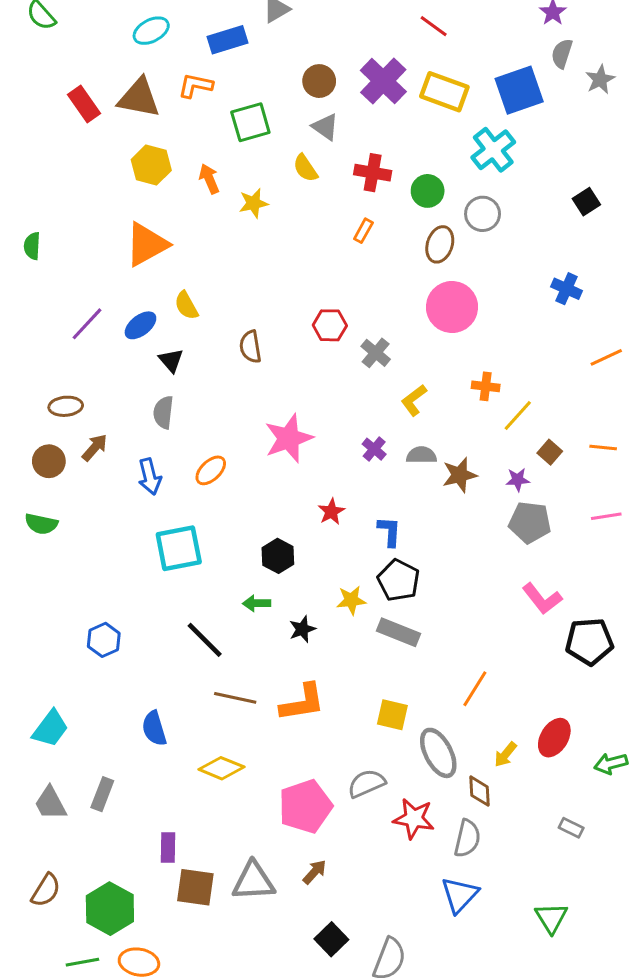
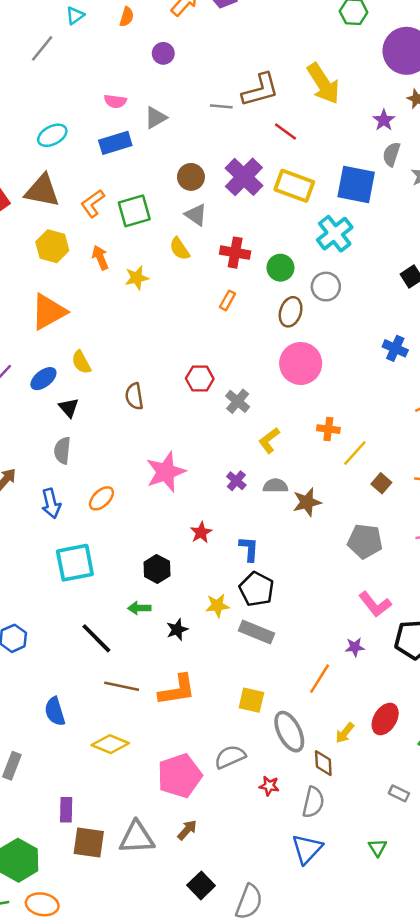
orange L-shape: (195, 86) -> (93, 203), moved, turned -48
blue square: (519, 90) -> (356, 184), turned 30
purple star: (518, 480) -> (355, 647), moved
red star: (414, 819) -> (269, 786), size x0.6
green triangle: (551, 918) -> (378, 848), moved, size x0.7

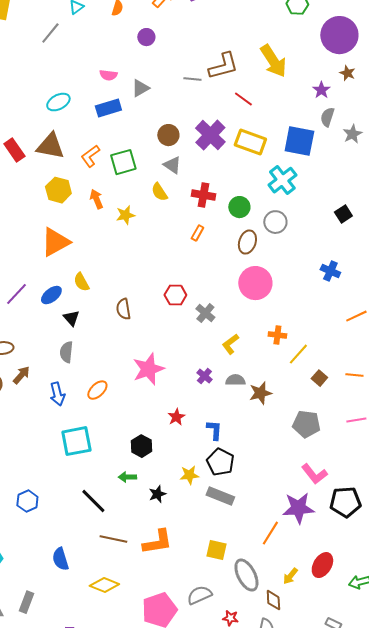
purple star: (355, 647) -> (298, 508), size x2.0

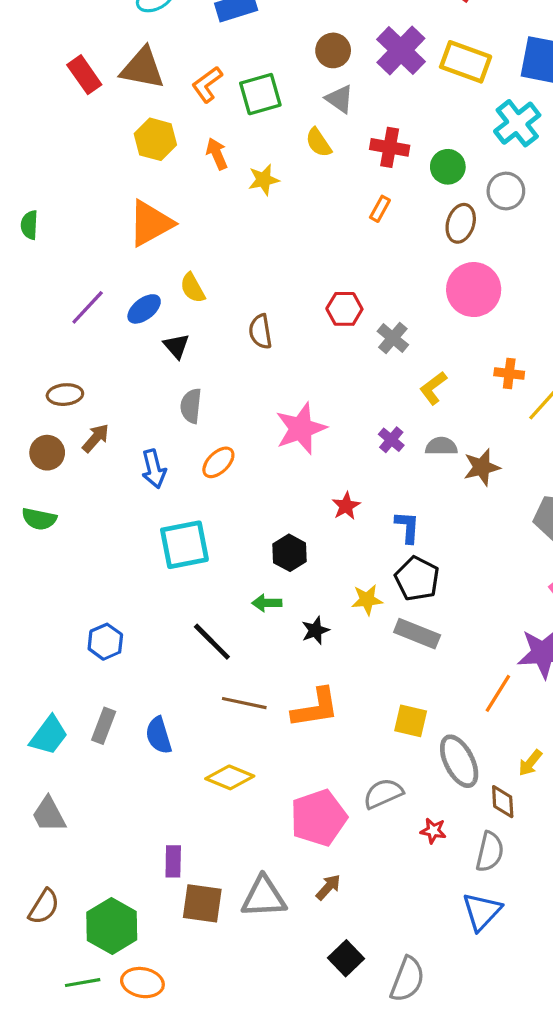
gray semicircle: (66, 352) -> (191, 406), moved
gray rectangle: (26, 602) -> (104, 726), moved

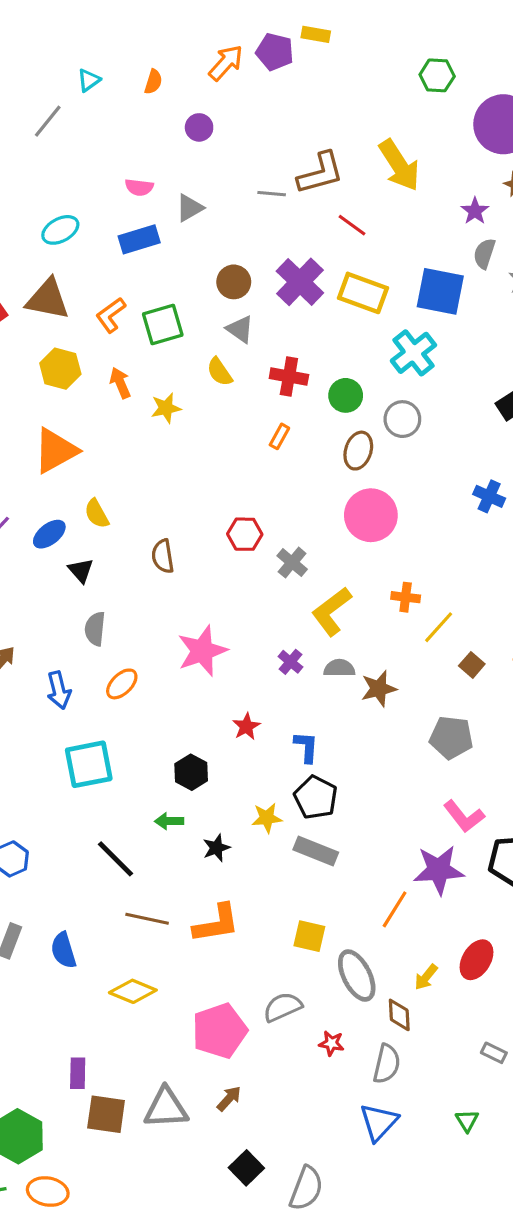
yellow L-shape: (433, 388) -> (331, 611), size x1.5

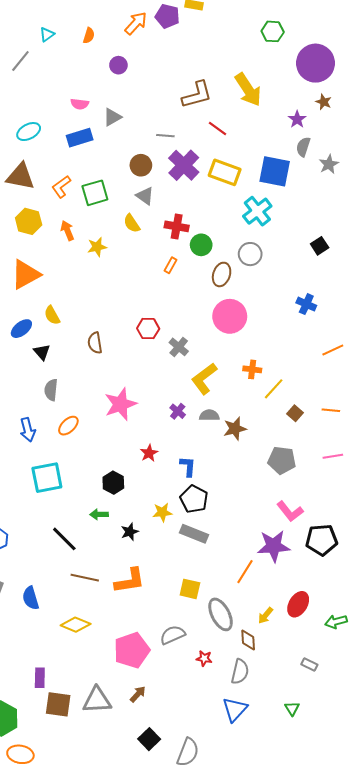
gray line: (272, 194) -> (165, 136), moved
green circle: (346, 395) -> (201, 245), moved

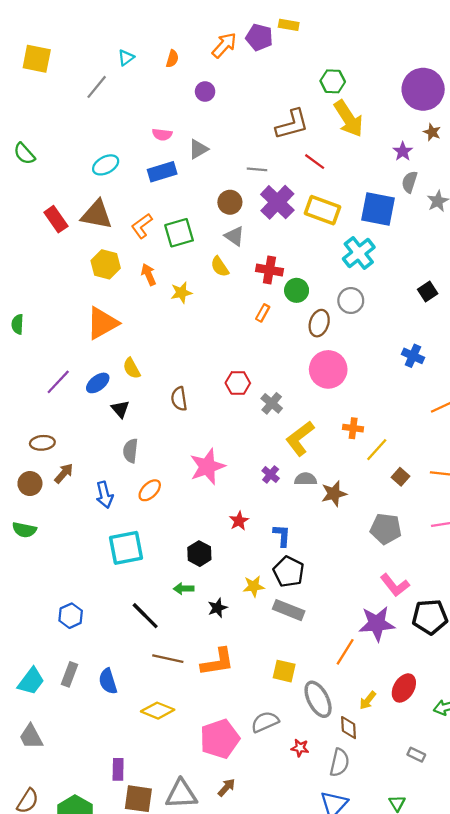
green hexagon: (273, 31) -> (333, 81), moved

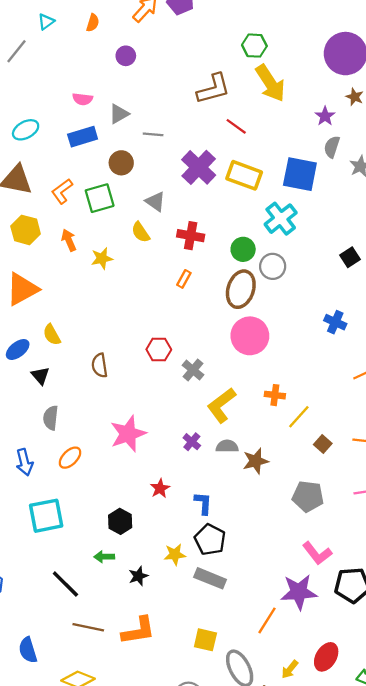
gray line: (257, 169) -> (153, 134), moved
brown circle: (230, 202) -> (121, 163), moved
green circle: (297, 290) -> (243, 249), moved
brown ellipse: (319, 323) -> (241, 289), size x1.4

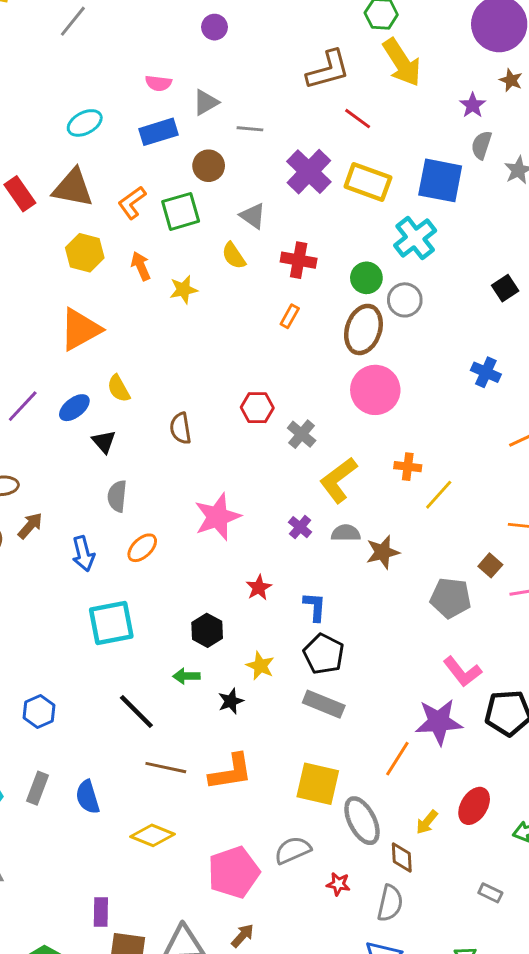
brown square: (323, 444) -> (490, 565), moved
yellow star: (175, 554) -> (260, 666), moved, turned 30
yellow square: (205, 640) -> (318, 784), size x1.4

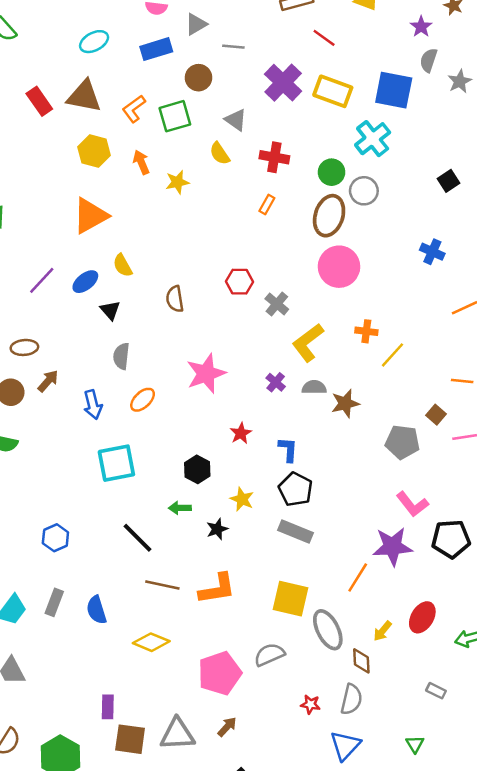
red star: (338, 884) -> (310, 704), moved

